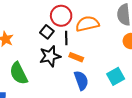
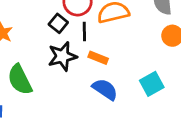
blue semicircle: (81, 80) -> (105, 89), turned -36

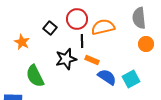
black square: (58, 23) -> (50, 28), moved
blue semicircle: (105, 89) -> (107, 77), moved

